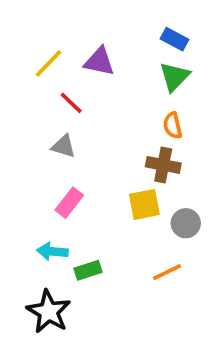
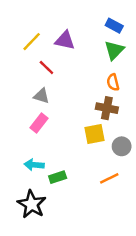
pink rectangle: (69, 203) -> (39, 123), moved

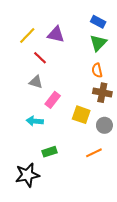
brown cross: (107, 108) -> (102, 93), moved
pink rectangle: (39, 123) -> (53, 100), moved
yellow square: (94, 134) -> (81, 115), turned 30
cyan arrow: (34, 165) -> (35, 121), moved
black star: (32, 204) -> (27, 175), turned 30

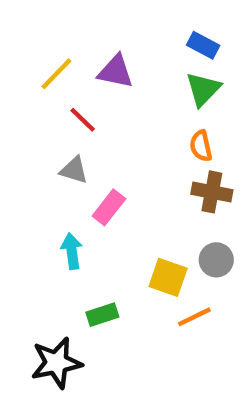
yellow square: (81, 115) -> (168, 277), moved
cyan arrow: (35, 121) -> (72, 251), turned 77

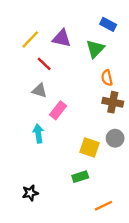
green triangle: (203, 89) -> (95, 49), moved
green rectangle: (102, 315) -> (80, 177), moved
orange line: (194, 317) -> (103, 206), moved
black star: (56, 363) -> (30, 193), size x0.6

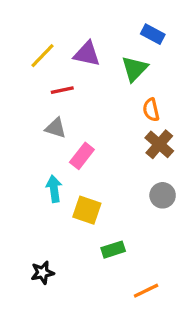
red line: (44, 64) -> (62, 90), turned -56
brown cross: (113, 102) -> (159, 144), turned 30
yellow square: (89, 148) -> (87, 210), moved

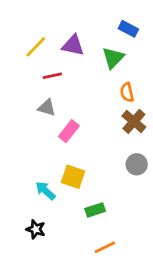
cyan arrow: (54, 189) -> (45, 191), moved, turned -40
black star: (42, 273) -> (36, 229), turned 30
orange line: (146, 291) -> (105, 247), moved

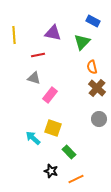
yellow line: (36, 47) -> (14, 35), moved, turned -48
green rectangle: (95, 210) -> (69, 152), turned 64
black star: (36, 229) -> (51, 171), moved

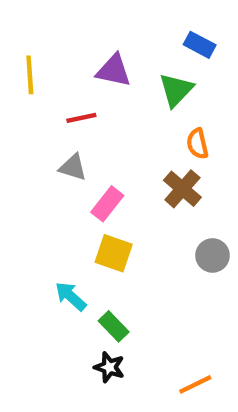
brown cross: (97, 88) -> (182, 189), moved
yellow square: (53, 128) -> (114, 253), moved
green rectangle: (69, 152) -> (114, 326), moved
orange line: (76, 179) -> (195, 384), moved

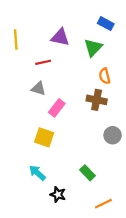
brown cross: (182, 189) -> (97, 100), turned -30
yellow square: (114, 253) -> (44, 137), moved
cyan arrow: (71, 296) -> (37, 173), moved
green rectangle: (114, 326) -> (87, 173), moved

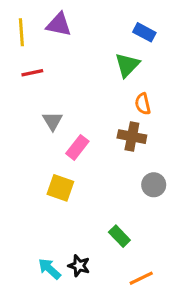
purple triangle: (60, 37) -> (59, 25), moved
yellow line: (16, 40) -> (21, 32), moved
red line: (43, 62) -> (32, 73), moved
gray triangle: (39, 88) -> (53, 121), turned 42
cyan arrow: (37, 173) -> (49, 269), moved

